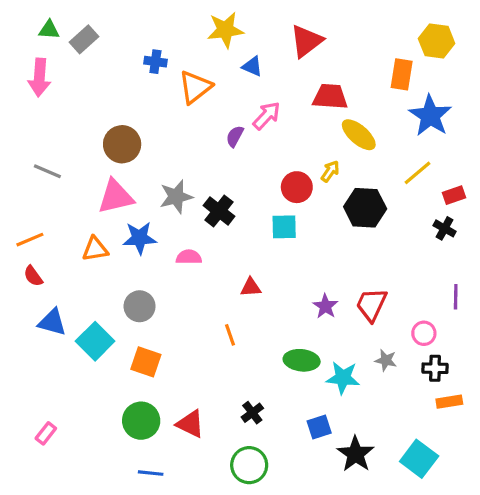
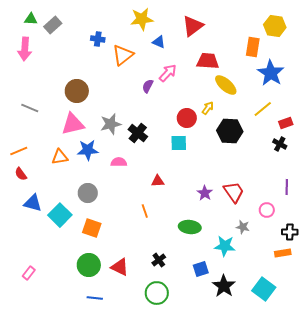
red trapezoid: (371, 305) -> (234, 192), turned 120
black cross: (435, 368) -> (290, 232), moved
cyan star: (343, 378) -> (225, 246), moved

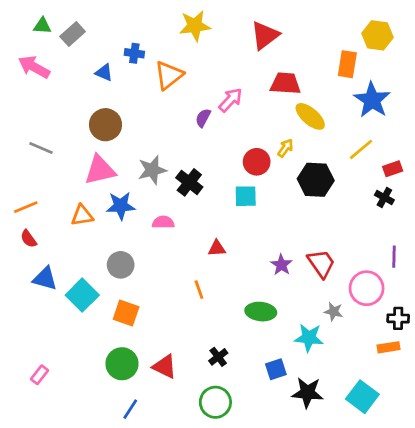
blue triangle: (159, 42) -> (104, 72), moved
pink arrow: (25, 49) -> (34, 67), turned 115
pink circle: (267, 210) -> (367, 288), size x1.6
black star: (224, 286) -> (307, 393), turned -30
blue line: (95, 298) -> (130, 409), turned -63

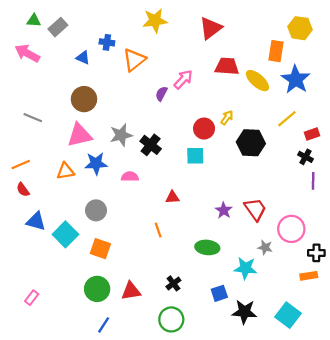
yellow ellipse: (310, 116) -> (257, 81), moved
purple line: (394, 257) -> (313, 181), moved
red triangle: (165, 367) -> (131, 291), turned -35

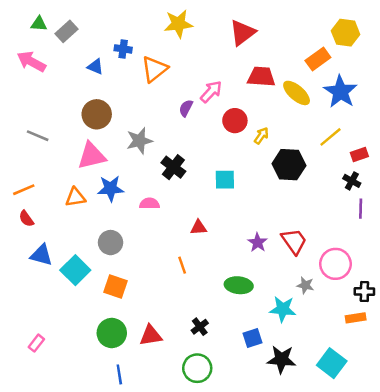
orange rectangle: (276, 51) -> (318, 59), turned 45
red circle: (204, 129) -> (235, 121), moved
gray star: (121, 135) -> (139, 141), moved
blue line: (104, 325) -> (119, 374), turned -42

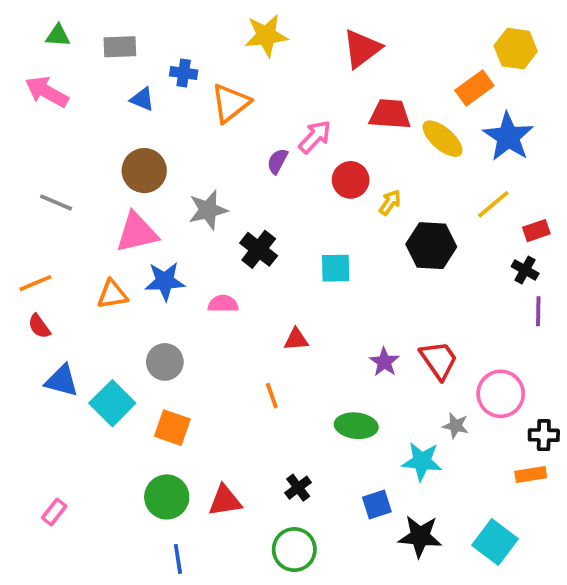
gray rectangle: (67, 31) -> (120, 47), moved, turned 40

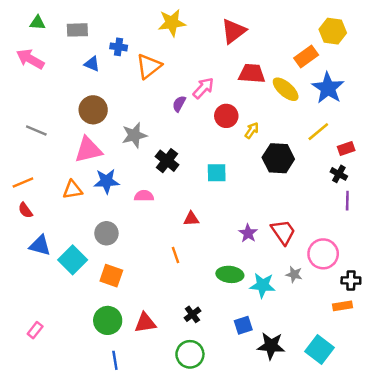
cyan star: (422, 461) -> (263, 285), moved

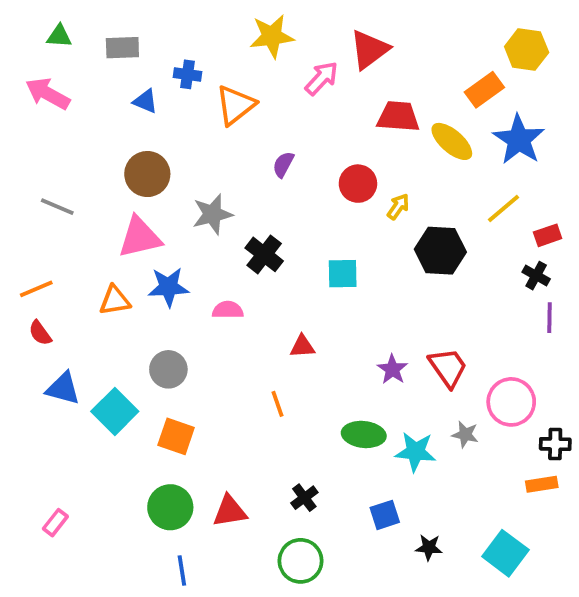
pink arrow: (203, 88) -> (322, 78), moved
black star: (271, 346) -> (429, 547), size x0.6

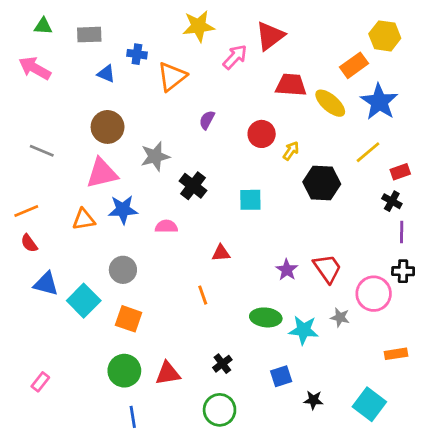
black cross: (555, 444) -> (403, 271), moved

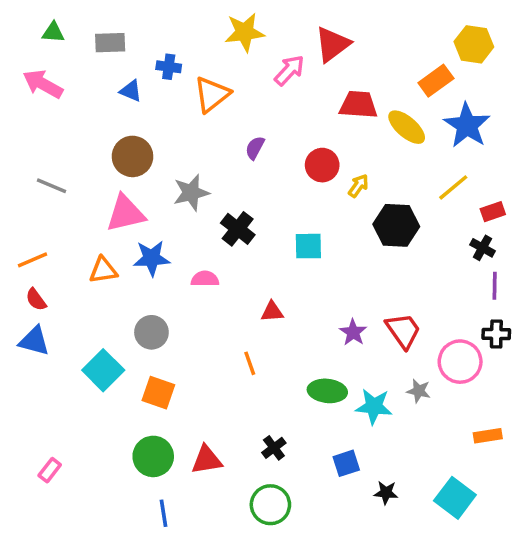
blue triangle: (46, 284) -> (34, 341), moved

